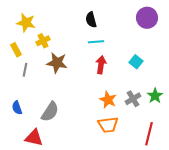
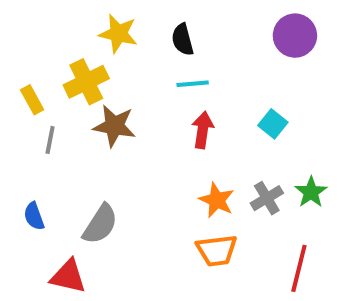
yellow star: (26, 23) -> (118, 34), moved
yellow cross: (43, 41) -> (86, 82), size x1.5

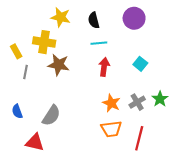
purple circle: (295, 36) -> (134, 18), moved
yellow cross: (86, 82) -> (44, 42), turned 35
red line: (299, 268) -> (139, 138), moved

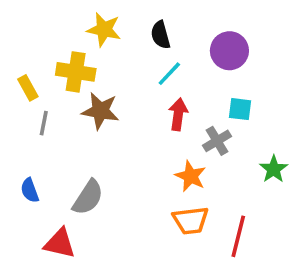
purple circle: (134, 18) -> (229, 51), moved
cyan line: (99, 43) -> (169, 74), turned -42
cyan square: (140, 64) -> (240, 109), turned -32
gray cross: (137, 102) -> (217, 141), moved

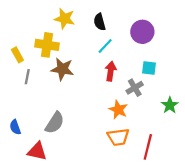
blue semicircle: (30, 190) -> (15, 127), moved

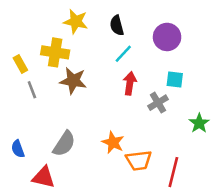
gray line: (27, 77) -> (32, 90), turned -32
orange star: (118, 110) -> (113, 142), moved

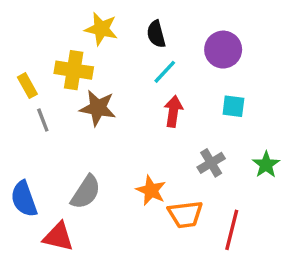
gray cross: (158, 103) -> (211, 163), moved
blue semicircle: (18, 149) -> (24, 199), size x1.5

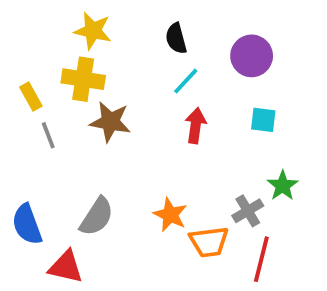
yellow star: (101, 29) -> (93, 31), moved
gray cross: (211, 163) -> (248, 211), moved
green star: (266, 165) -> (283, 186), moved

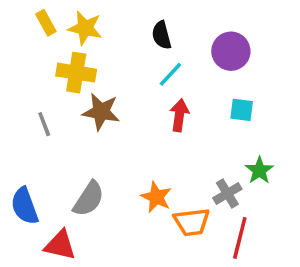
yellow rectangle: (31, 97) -> (46, 23), moved

